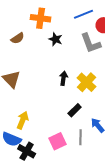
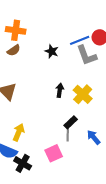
blue line: (84, 14) -> (80, 40), moved
orange cross: (41, 18) -> (16, 30), moved
gray line: (81, 137) -> (68, 133), moved

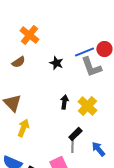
orange cross: (16, 30) -> (29, 35), moved, turned 30
yellow arrow: (19, 132) -> (23, 128), moved

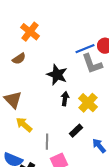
black star: (56, 63) -> (57, 75), moved, size x1.5
yellow arrow: (23, 128) -> (24, 125), turned -72
gray line: (72, 145) -> (47, 142), moved

